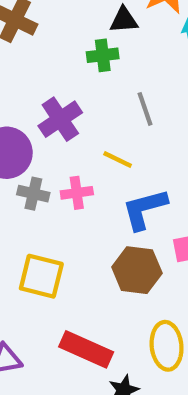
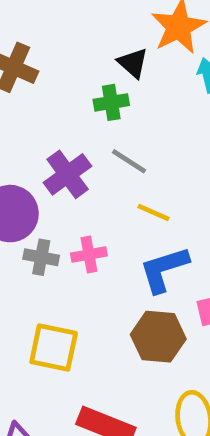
black triangle: (124, 20) -> (133, 63), turned 48
gray line: (145, 109) -> (129, 161), moved, turned -36
yellow line: (118, 159) -> (153, 212), moved

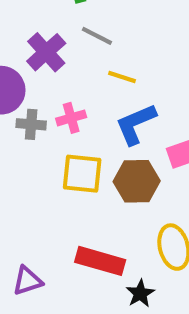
yellow square: (54, 347) -> (82, 174), moved

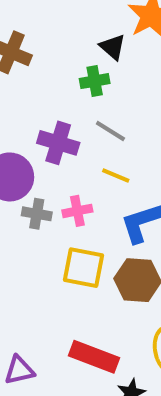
purple cross: (46, 52) -> (58, 143), turned -36
yellow line: (122, 77) -> (116, 176), moved

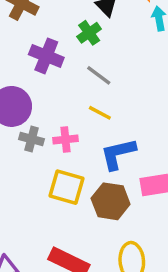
green cross: (95, 81) -> (89, 33), turned -30
purple cross: (58, 143) -> (46, 56), moved

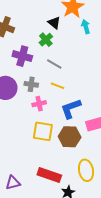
gray cross: (32, 139) -> (31, 84), moved

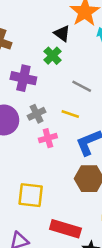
gray line: (54, 64) -> (82, 86), moved
gray cross: (31, 84) -> (37, 114), turned -32
yellow square: (43, 131) -> (31, 195), moved

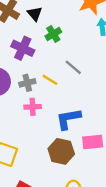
black triangle: (62, 33) -> (35, 14), moved
yellow line: (70, 114) -> (50, 80), moved

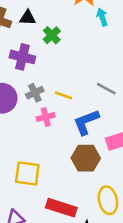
black triangle: (35, 14) -> (28, 18), turned -35
gray line: (73, 67) -> (106, 89), moved
yellow line: (50, 80) -> (63, 95), moved

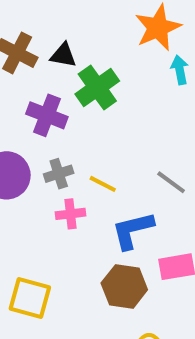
green cross: (52, 35) -> (97, 87), size x1.5

